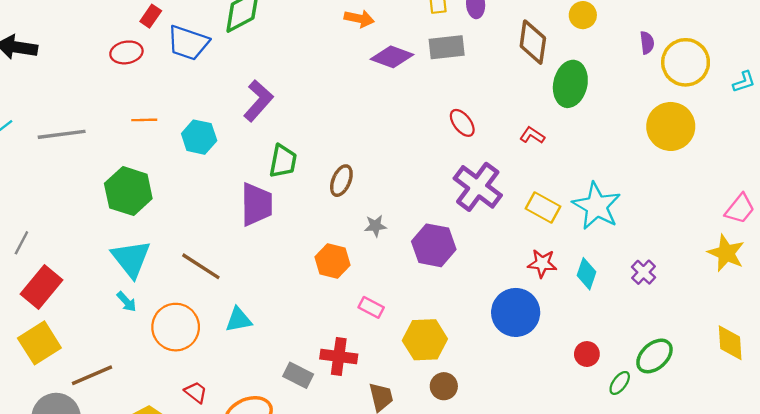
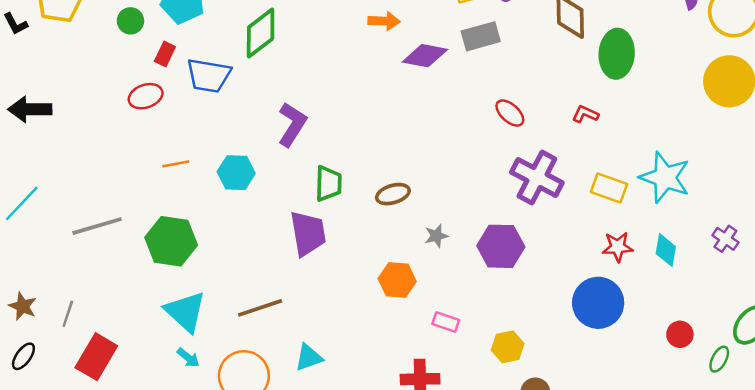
gray line: (62, 134) -> (97, 226), moved
brown ellipse: (341, 181) -> (393, 194), turned 60
brown line: (201, 266) -> (260, 308), turned -42
yellow hexagon: (425, 340) -> (508, 347), size x0.7

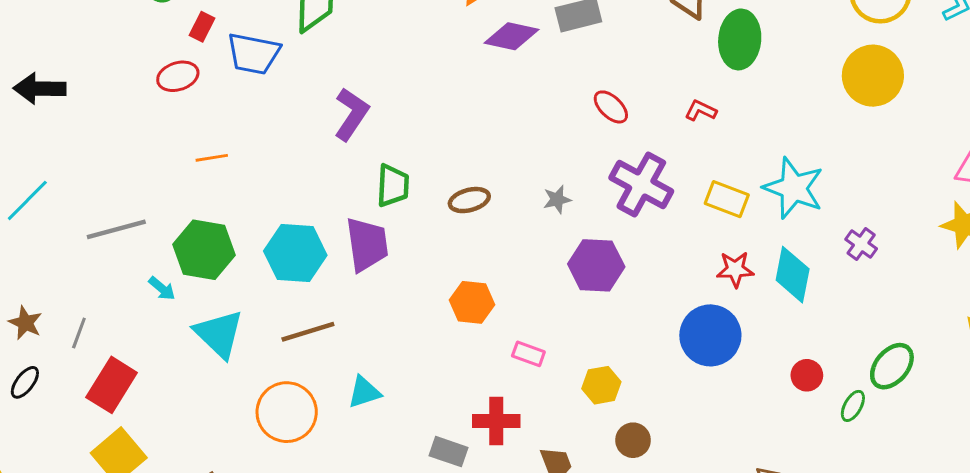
cyan hexagon: (236, 173) -> (295, 253), moved, size x1.4
gray star: (436, 236) -> (557, 199), moved
purple cross: (725, 239) -> (861, 244), moved
cyan diamond: (666, 250) -> (793, 275), size x1.4
cyan arrow: (188, 358) -> (162, 288), moved

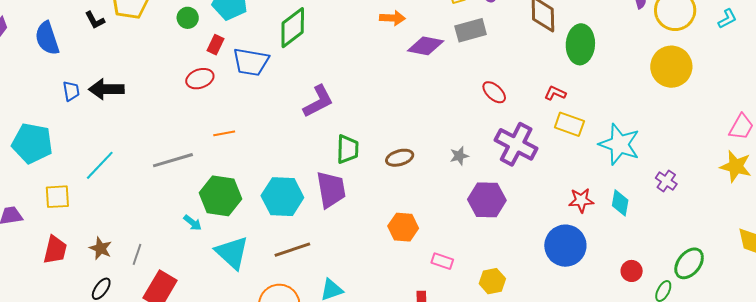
purple L-shape: (351, 114) -> (318, 101), turned 30
yellow rectangle: (727, 199) -> (569, 124), moved
gray line: (116, 229) -> (173, 160), moved
cyan diamond: (793, 275) -> (620, 203), size x0.7

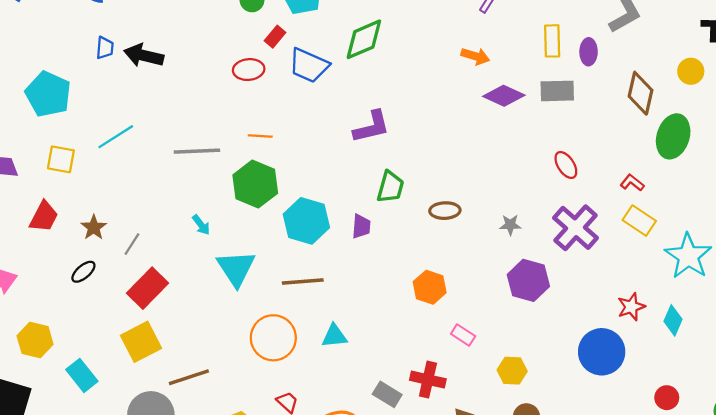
purple trapezoid: (331, 189) -> (361, 226), size x0.6
green hexagon: (220, 196) -> (255, 184), moved
red star: (581, 200) -> (631, 307), turned -30

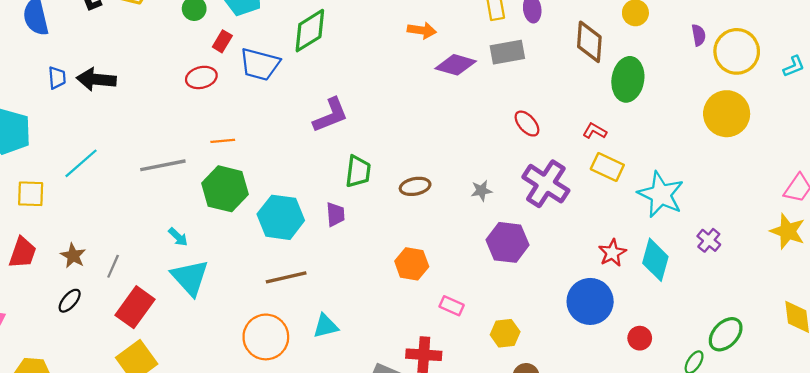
cyan triangle: (236, 268) -> (190, 278), moved
cyan diamond: (673, 320) -> (655, 260), size x1.4
red circle: (667, 398) -> (640, 338), moved

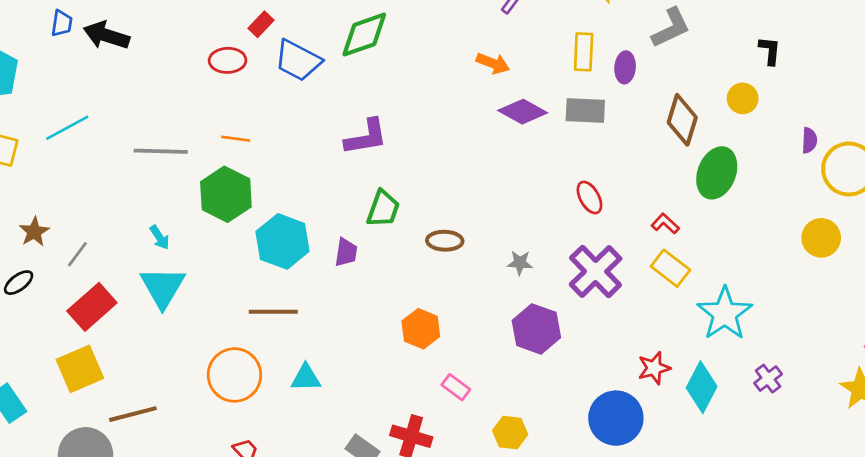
yellow circle: (727, 114) -> (821, 238), size x0.7

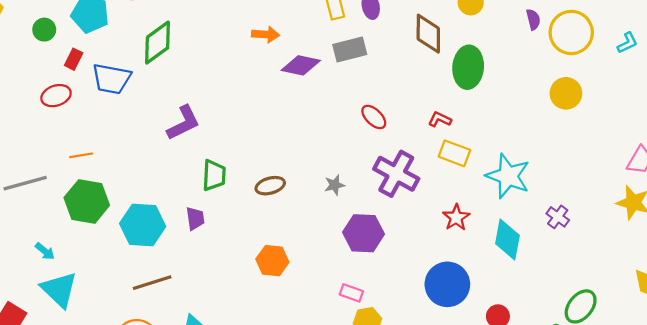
red star: (654, 368) -> (456, 218), moved
pink rectangle: (456, 387) -> (351, 293), moved

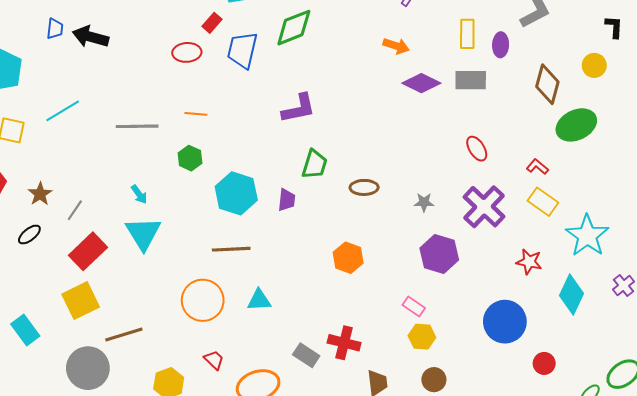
green ellipse: (468, 67) -> (576, 125), turned 45
blue trapezoid: (111, 79) -> (242, 50), turned 78
green hexagon: (87, 201) -> (190, 158), size x0.6
red star: (456, 218) -> (529, 262), turned 30

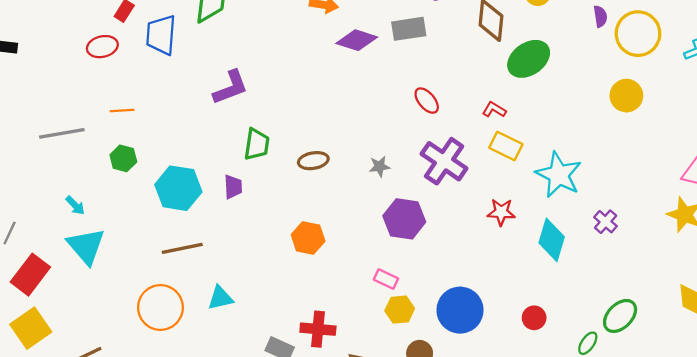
blue circle: (505, 322) -> (460, 310), moved

